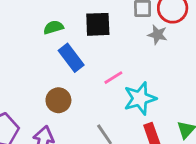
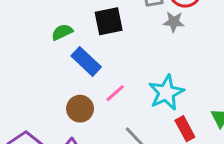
pink line: (113, 78) -> (115, 93), moved

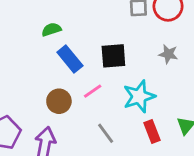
black square: (109, 21) -> (113, 56), moved
gray star: (174, 22) -> (168, 54), moved

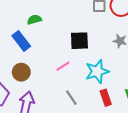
blue rectangle: (70, 59) -> (21, 41), moved
brown circle: (59, 101) -> (21, 72), moved

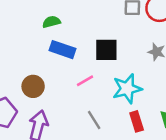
blue rectangle: (21, 41) -> (63, 50), moved, turned -36

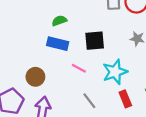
green semicircle: (51, 22) -> (59, 21), moved
pink line: (85, 81) -> (79, 68), turned 64

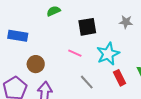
blue rectangle: (58, 44) -> (18, 36), moved

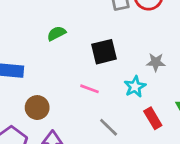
gray star: (126, 22) -> (156, 62), moved
cyan star: (108, 54) -> (135, 87), size x0.7

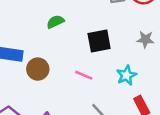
gray star: (156, 62) -> (145, 39), moved
brown circle: (37, 108) -> (38, 69), moved

